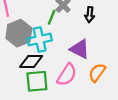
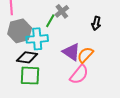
black arrow: (90, 15) -> (96, 23), moved
orange semicircle: (97, 73) -> (85, 55), moved
pink semicircle: (67, 75) -> (79, 74), moved

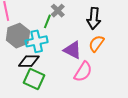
black arrow: (96, 23) -> (94, 18), size x1.5
orange semicircle: (85, 55) -> (96, 43), moved
green square: (30, 76) -> (34, 79), turned 30

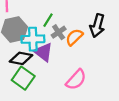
gray cross: (58, 11) -> (59, 32), moved
orange semicircle: (96, 43) -> (74, 37), moved
purple triangle: (73, 50) -> (43, 52), moved

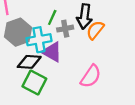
black arrow: (97, 26) -> (84, 16), moved
gray cross: (59, 32) -> (65, 29), turned 32
orange semicircle: (74, 37) -> (95, 30), moved

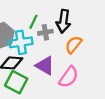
orange semicircle: (95, 30) -> (73, 45), moved
purple triangle: (52, 52) -> (45, 66), moved

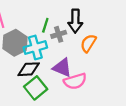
pink semicircle: (69, 77) -> (75, 81), moved, turned 45
green square: (16, 82) -> (36, 88), turned 30

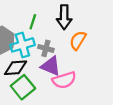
gray cross: (59, 34) -> (46, 48), moved, turned 32

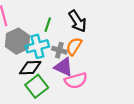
black arrow: (64, 17) -> (77, 21), turned -35
orange semicircle: (78, 40) -> (74, 46), moved

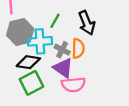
orange semicircle: (74, 46) -> (78, 48), turned 138

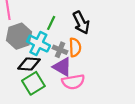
cyan cross: (40, 41) -> (38, 43), turned 35

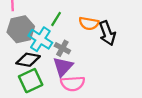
black arrow: (81, 23) -> (107, 33), moved
orange semicircle: (75, 47) -> (89, 23), moved, turned 96
purple triangle: (62, 67) -> (63, 67), turned 36

